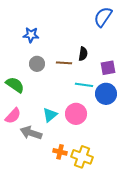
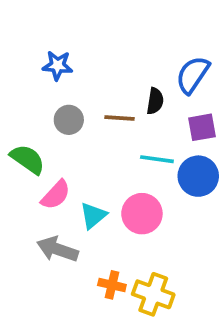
blue semicircle: (103, 17) -> (193, 75), moved
pink semicircle: (13, 116) -> (56, 195), moved

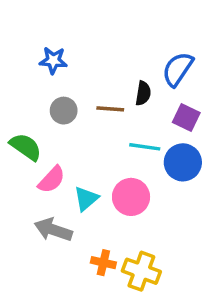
purple square: (202, 127) -> (186, 117), turned 36

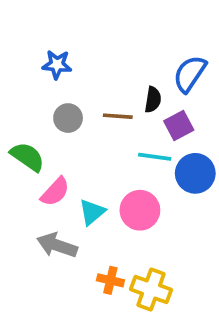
purple square: (186, 117) -> (179, 125), moved, turned 36

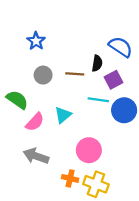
blue star: (57, 65) -> (36, 41), turned 30
blue semicircle: (190, 74) -> (121, 47), turned 90
pink circle: (140, 210) -> (89, 150), moved
cyan triangle: (92, 212) -> (63, 115), moved

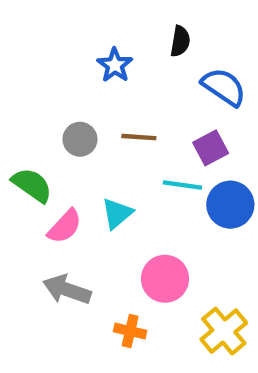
blue star: (36, 41) -> (115, 65), moved
black semicircle: (97, 63) -> (180, 41), moved
yellow cross: (96, 184) -> (224, 331), moved, turned 30

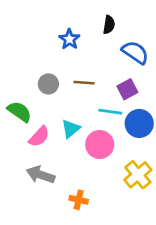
pink circle: (165, 279) -> (100, 145), moved
yellow cross: (224, 331) -> (138, 175), moved

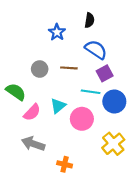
blue semicircle: (135, 52) -> (96, 50), moved

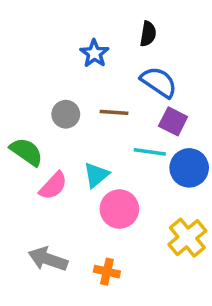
purple square: (105, 73) -> (173, 121), turned -35
pink circle: (82, 119) -> (119, 209), moved
gray arrow: (33, 144) -> (48, 259), moved

